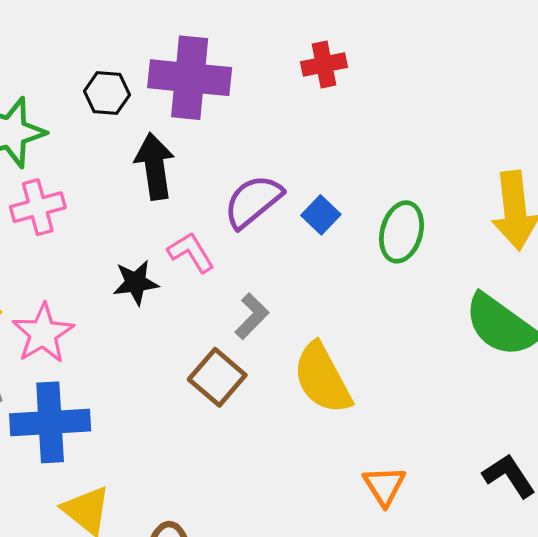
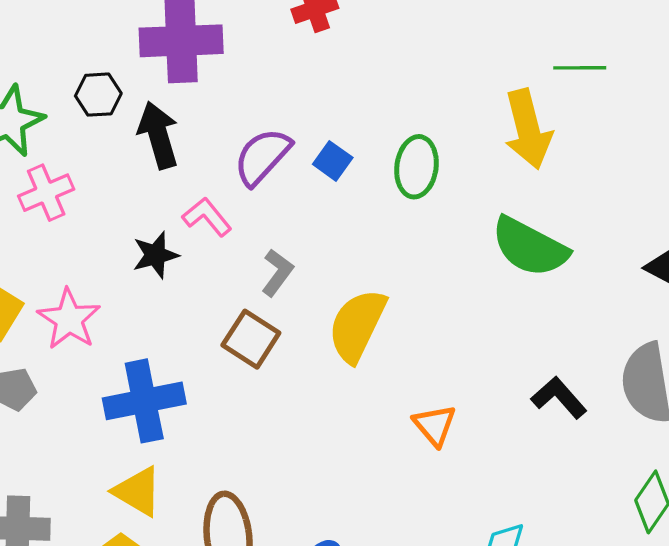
black hexagon: (107, 93) -> (98, 95), moved
yellow semicircle: (322, 378) -> (357, 325), turned 62
blue cross: (50, 422) -> (144, 401), moved

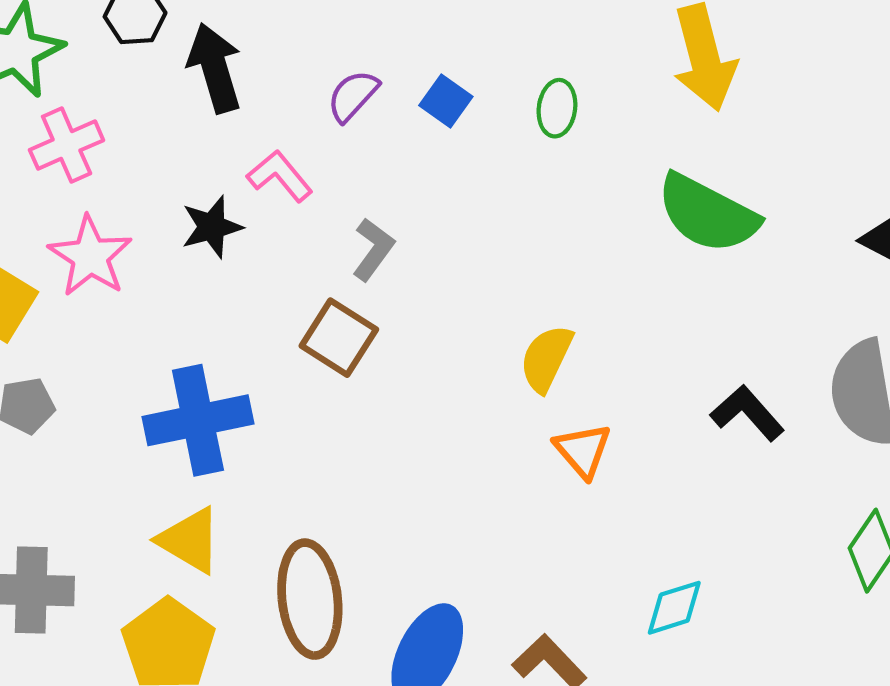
purple semicircle: (262, 157) -> (353, 96), size x0.7
green ellipse: (416, 167) -> (557, 108), size x0.7
pink star: (69, 319) -> (90, 256), moved
yellow semicircle: (357, 325) -> (546, 358), moved, size x0.7

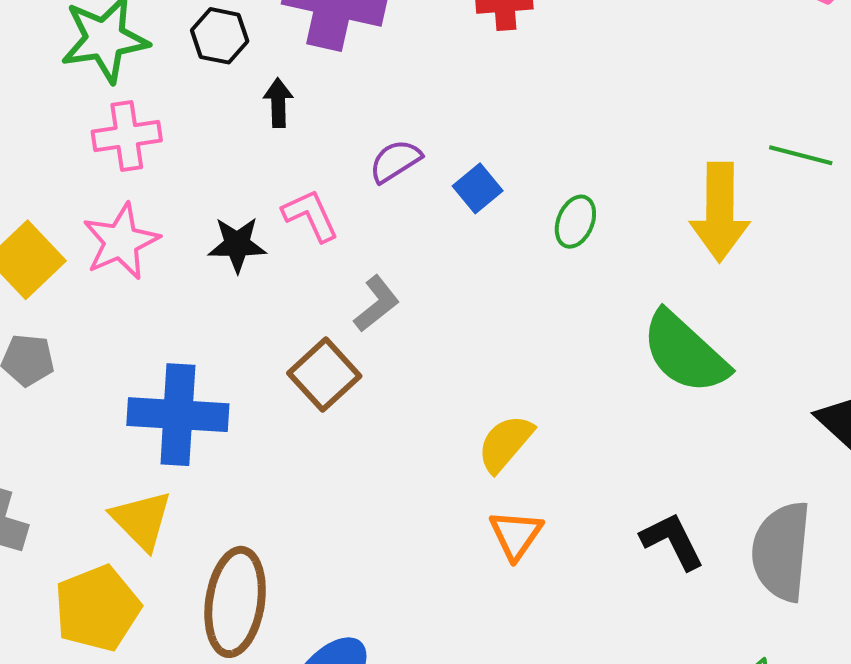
black arrow: (215, 68) -> (278, 103), size x0.6

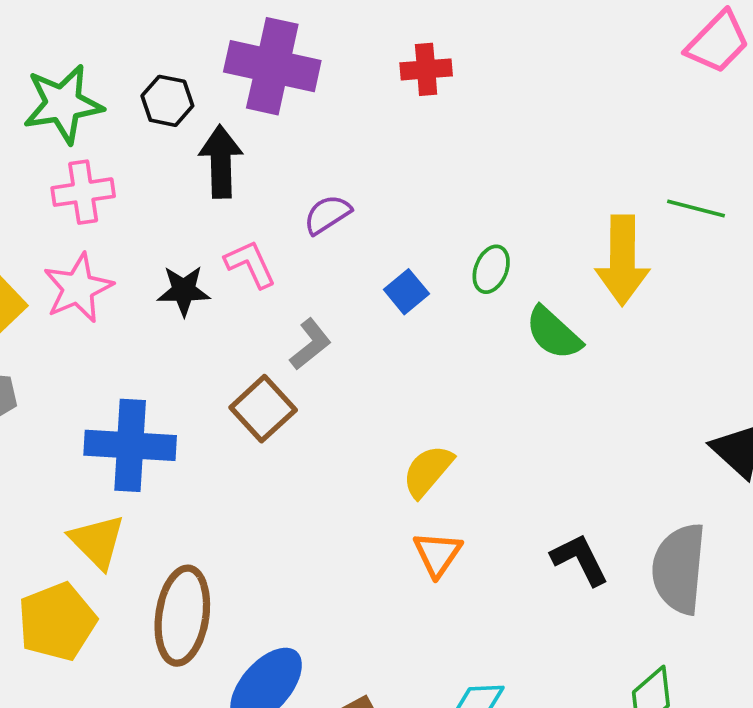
black arrow: (278, 103) -> (221, 162), size x1.6
blue square: (478, 188) -> (406, 292), moved
green semicircle: (685, 353) -> (553, 333), moved, size x0.7

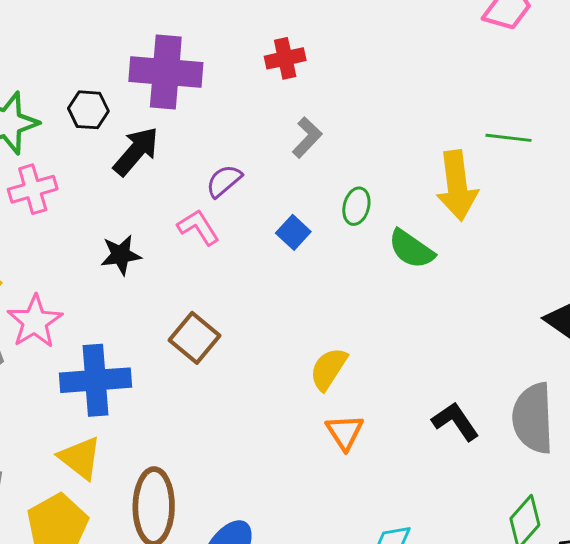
black arrow: (221, 162) -> (136, 151), turned 50
pink L-shape: (250, 264) -> (198, 227), moved
pink star: (78, 288) -> (35, 321), moved
gray L-shape: (310, 344) -> (307, 137), moved

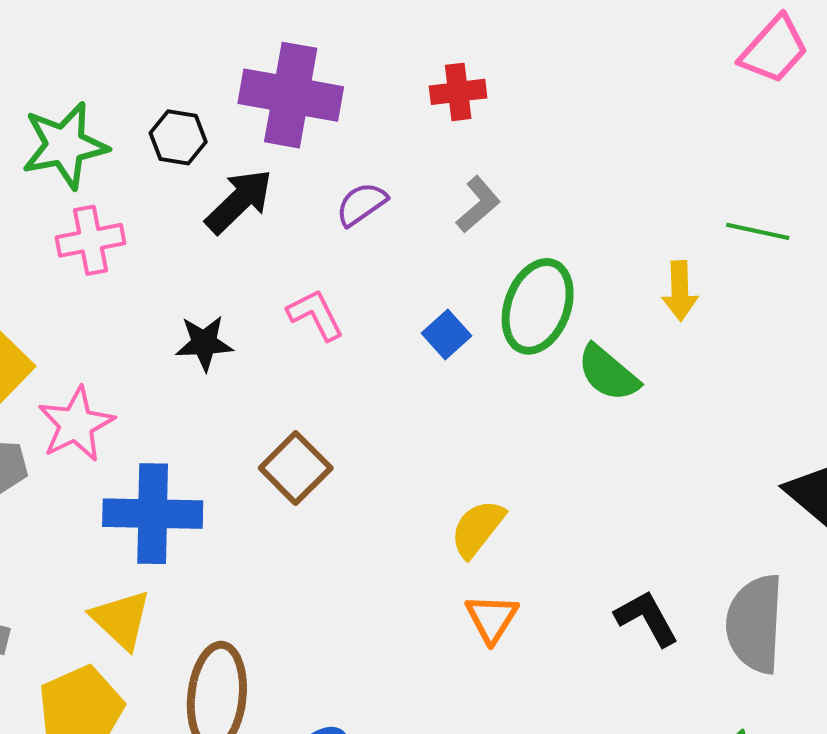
purple semicircle: (224, 181) -> (361, 204), moved
yellow arrow: (457, 186) -> (680, 291), size x0.6
green ellipse: (356, 206) -> (538, 306), size x1.8

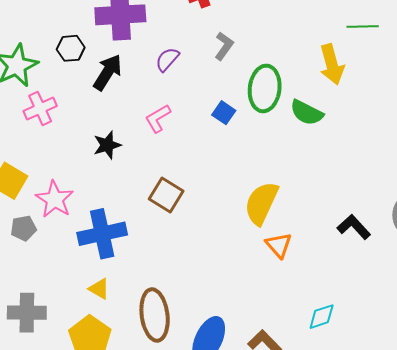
yellow arrow: (680, 291) -> (332, 64), size x1.4
pink L-shape: (315, 315) -> (158, 118), turned -80
yellow semicircle: (478, 529) -> (261, 203), size x1.4
yellow triangle: (121, 620) -> (99, 289), size x0.7

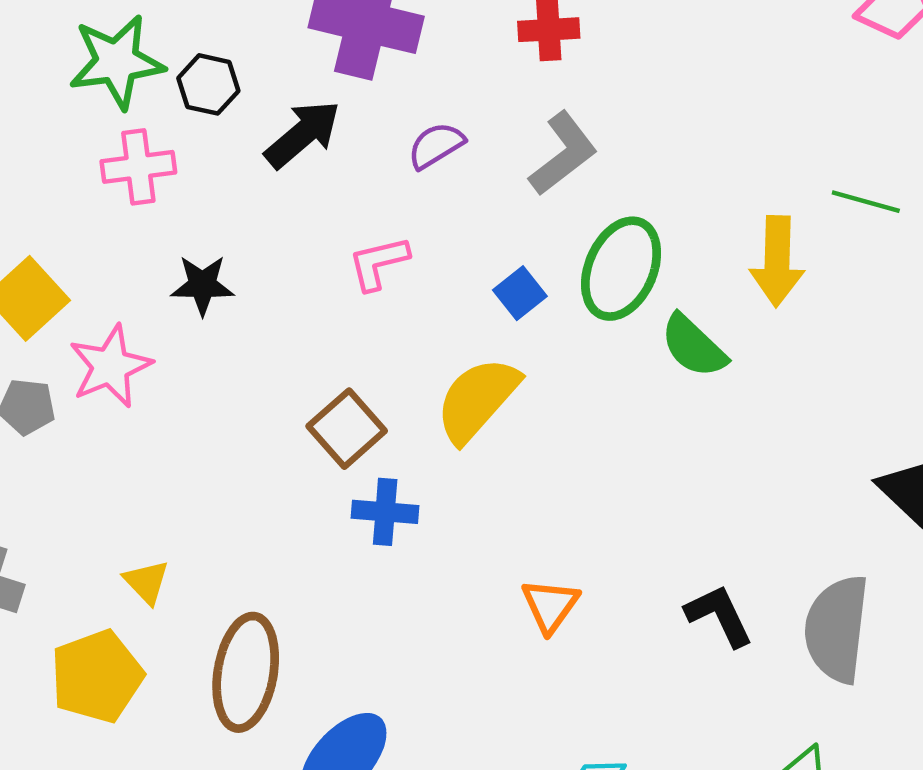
gray L-shape: (224, 46) -> (563, 154), size x1.4
black hexagon: (71, 48) -> (208, 84), moved
black star: (107, 145) -> (202, 285), moved
yellow semicircle: (261, 203) -> (477, 400), moved
blue cross: (102, 234) -> (385, 512), moved, size x0.6

